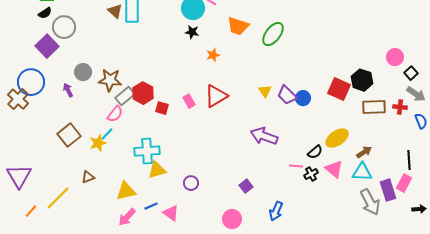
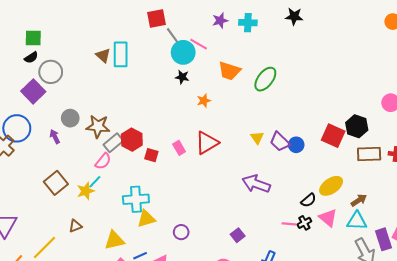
pink line: (296, 166) -> (289, 224), moved

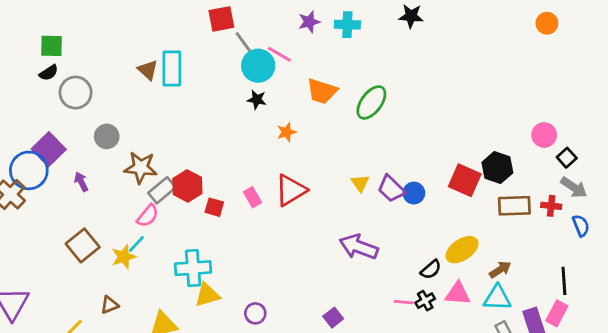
purple square: (33, 91) -> (49, 149), moved
gray circle: (70, 118) -> (107, 136), moved
pink triangle: (328, 218) -> (458, 294), turned -36

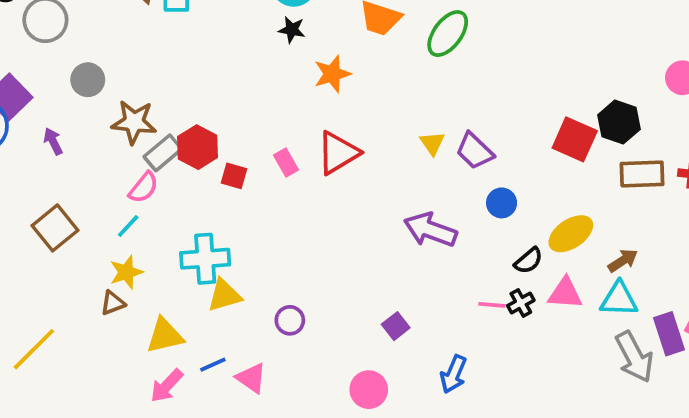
orange star: (286, 132) -> (332, 74), size x1.4
blue circle: (414, 193) -> (502, 203), moved
yellow star: (124, 257) -> (126, 272), moved
brown triangle: (110, 305) -> (113, 303), moved

